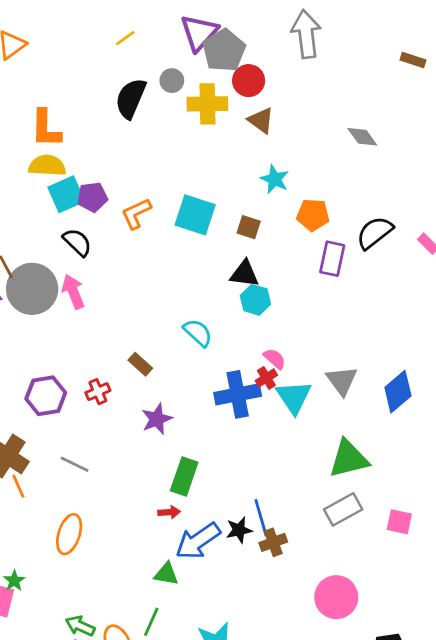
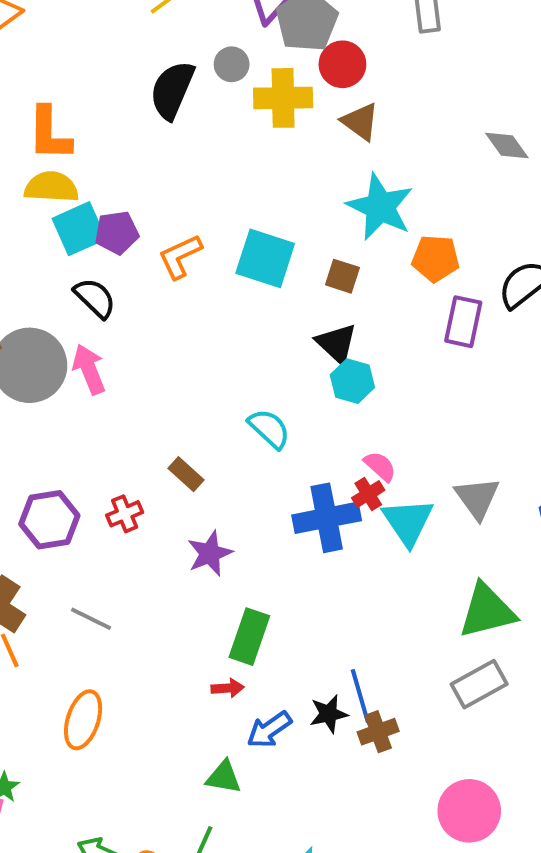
cyan star: (275, 179) -> (380, 207), size x1.6
black triangle: (244, 274) -> (337, 344), turned 36
blue arrow: (198, 541) -> (269, 730), size x0.7

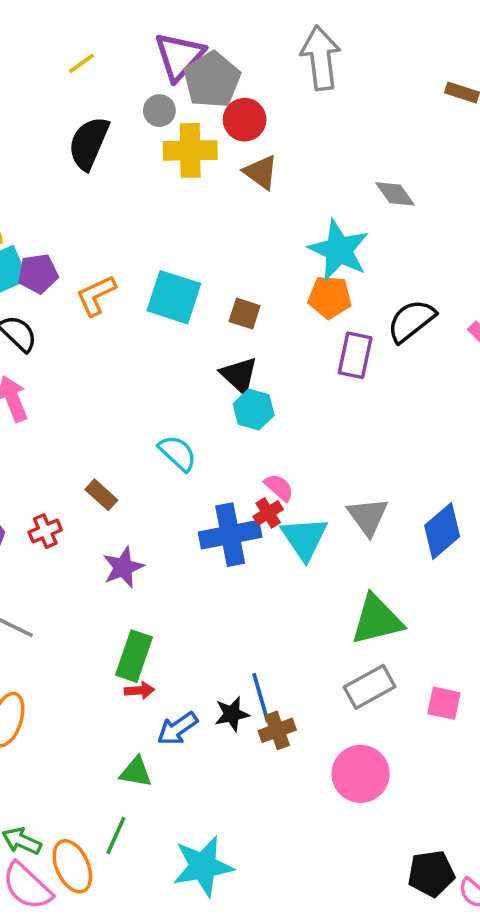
gray circle: (232, 64) -> (159, 111), moved
cyan star: (380, 207) -> (339, 250), moved
green rectangle: (249, 637) -> (134, 656), moved
pink circle: (469, 811) -> (361, 774), moved

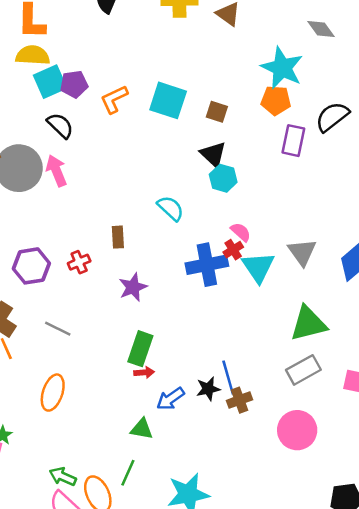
brown rectangle: (101, 495) -> (118, 237), turned 45

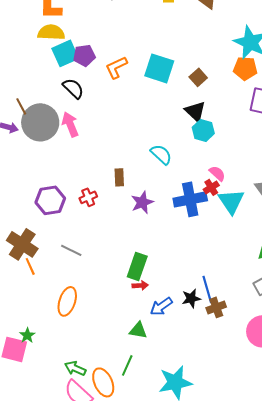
brown square: (217, 112) -> (198, 77), turned 30
purple star: (133, 287) -> (142, 202), moved

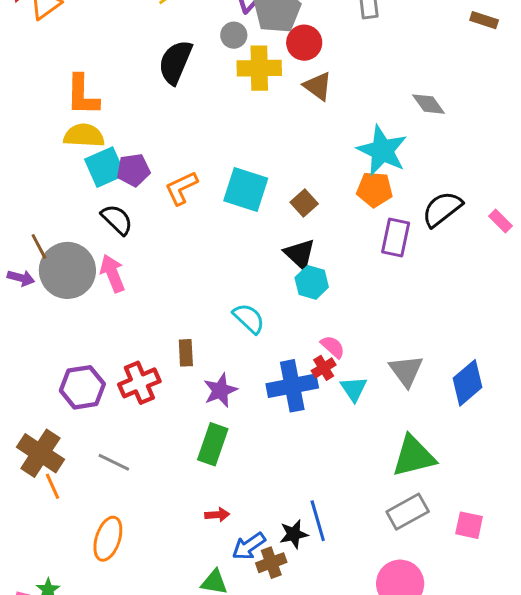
red cross: (88, 197) -> (139, 383), size x1.5
cyan triangle: (231, 201) -> (354, 389), size x0.7
green rectangle: (137, 266) -> (213, 444), moved
brown cross: (216, 307) -> (271, 563), moved

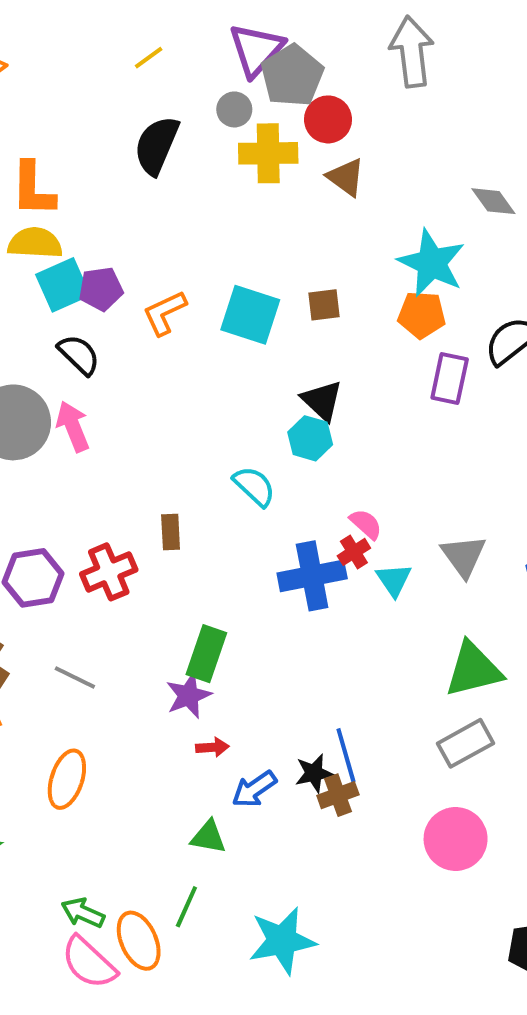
brown square: (304, 203) -> (324, 305), moved, turned 35
cyan hexagon: (312, 282) -> (310, 438), moved
purple star: (220, 390) -> (188, 695), moved
brown cross: (271, 563) -> (338, 795), moved

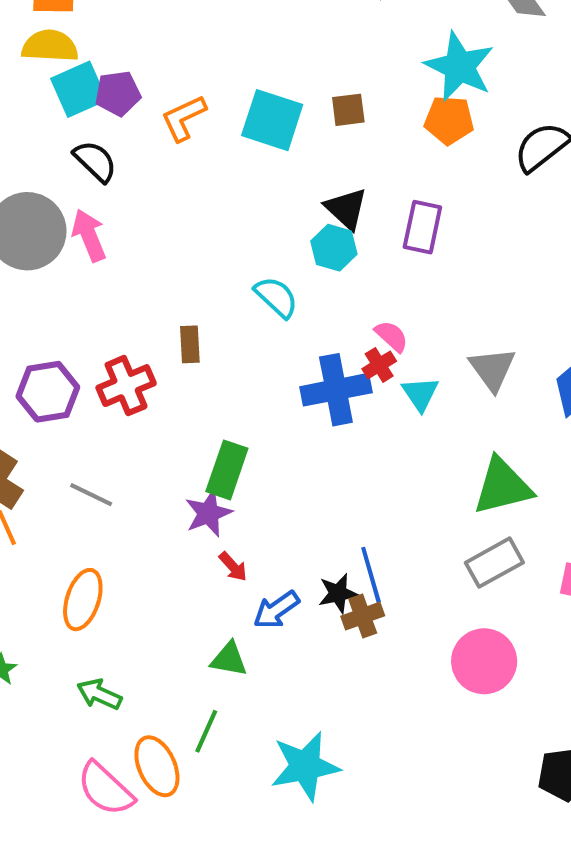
purple rectangle: (450, 379) -> (422, 227), moved
red arrow: (212, 747) -> (233, 567), turned 52
green arrow: (83, 913) -> (99, 694), moved

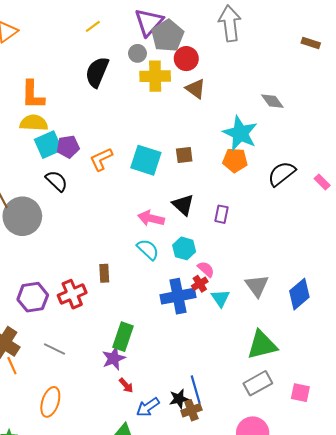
purple rectangle: (422, 227) -> (222, 214), size x0.7
pink arrow: (89, 235) -> (151, 218), moved, turned -55
cyan hexagon: (334, 248) -> (184, 248), moved

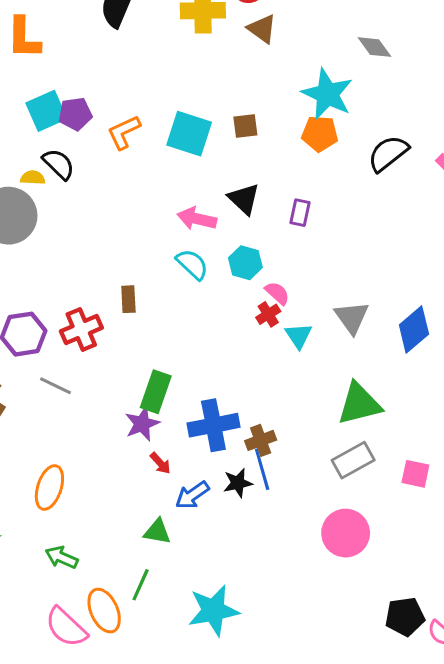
yellow semicircle: (34, 123) -> (33, 178), moved, size x0.6
blue cross: (178, 296) -> (213, 425), moved
gray line: (54, 349) -> (56, 386), moved
brown cross: (191, 410) -> (261, 440), moved

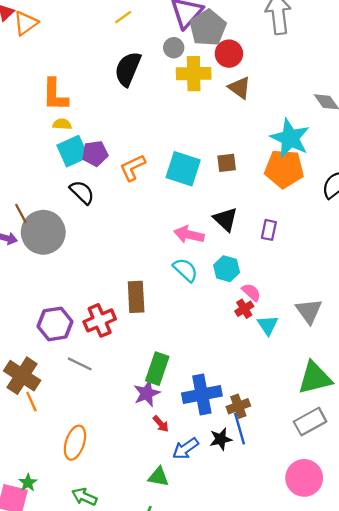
orange pentagon: (320, 134) -> (284, 169), size x1.4
yellow semicircle: (33, 178) -> (62, 124), moved
brown rectangle: (128, 299) -> (136, 297), size x1.5

